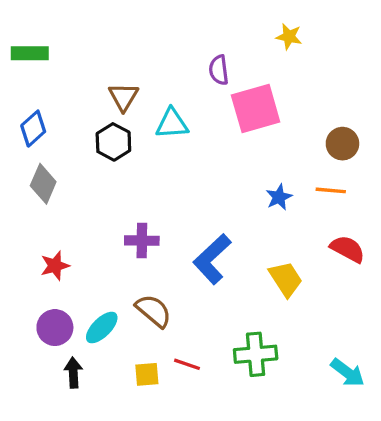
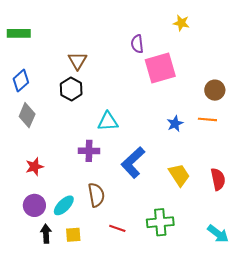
cyan triangle: (172, 124) -> (108, 122), moved
red semicircle: (347, 249) -> (218, 179), moved, turned 50
brown semicircle: (154, 311) -> (96, 195), turned 40
yellow square: (147, 374) -> (73, 235), moved

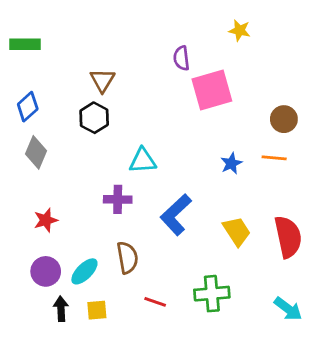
red semicircle: (218, 179) -> (288, 237), size x1.4

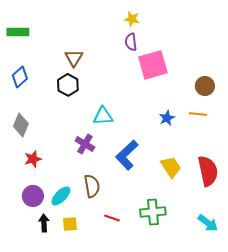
yellow star: (240, 30) -> (132, 19), moved
gray diamond: (36, 152) -> (21, 125), moved
purple cross: (118, 199) -> (85, 144), turned 30

